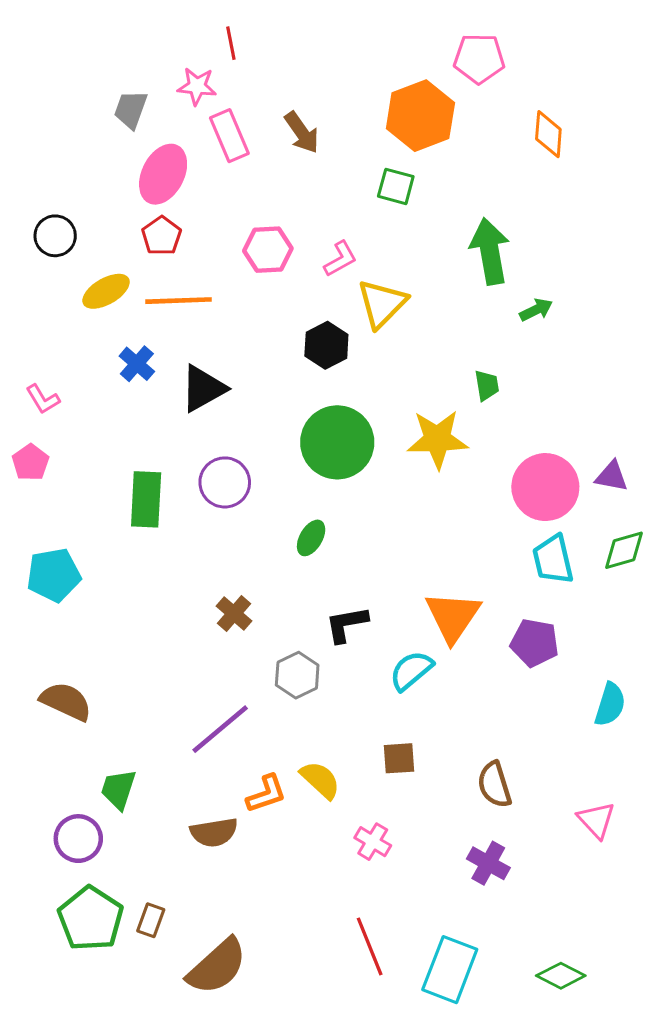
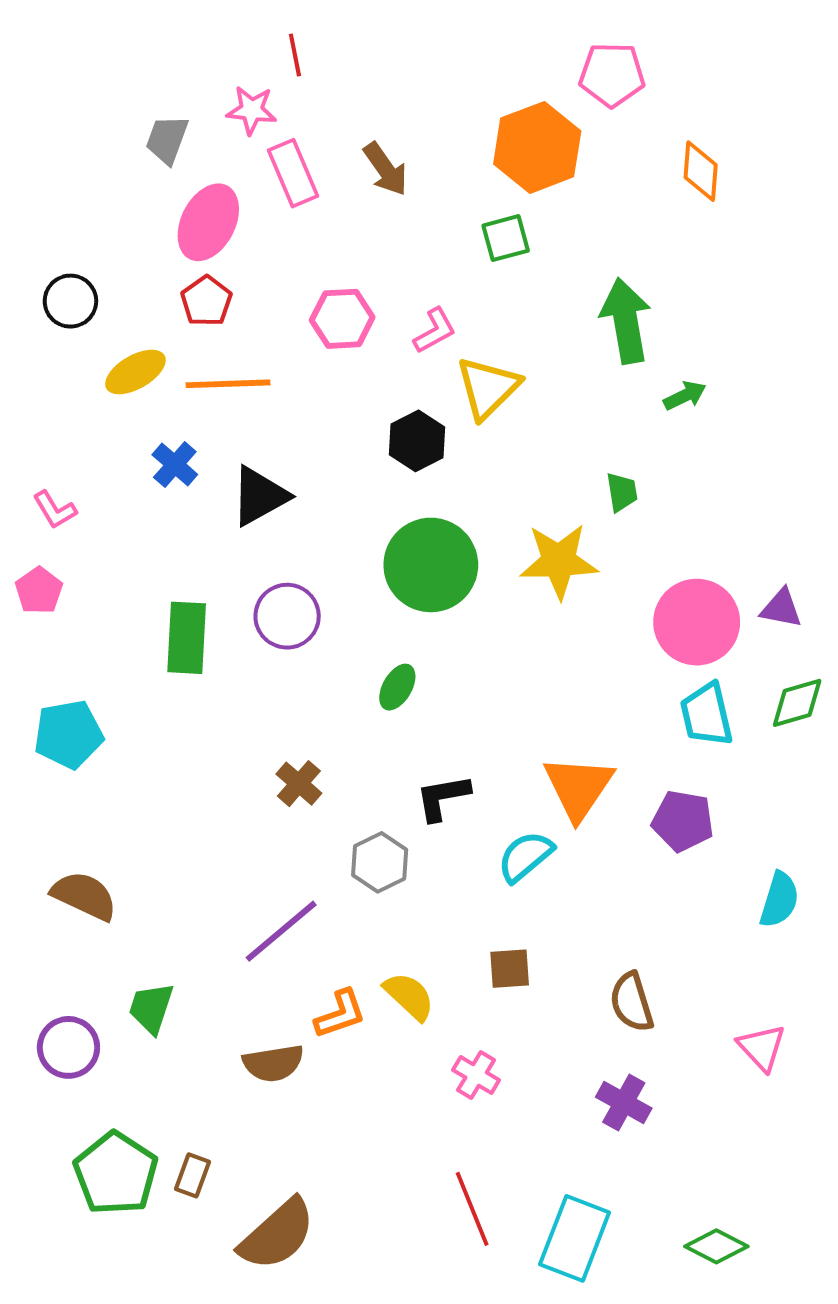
green square: (396, 186) -> (506, 238), turned -30
purple circle: (78, 839) -> (68, 1047), moved

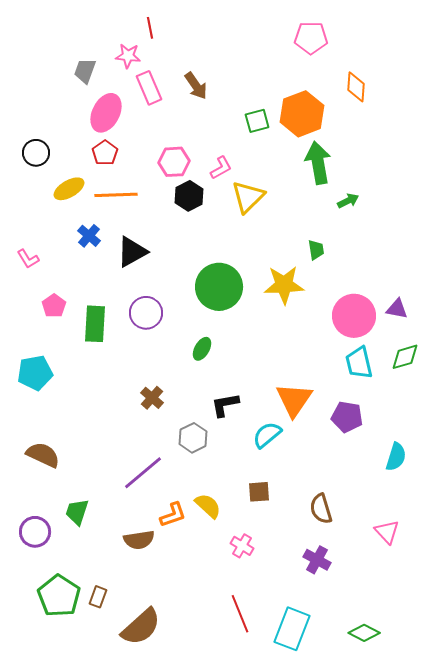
orange hexagon: (537, 147) -> (302, 114), moved
black hexagon: (417, 441) -> (189, 196), moved
pink pentagon: (39, 591) -> (54, 306), moved

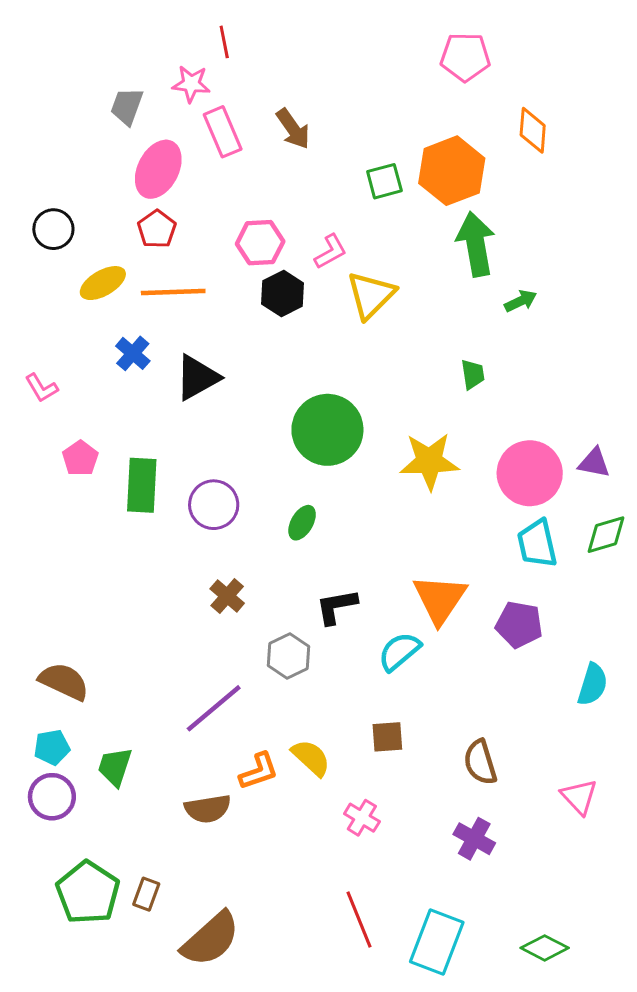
yellow star: (284, 285) -> (429, 461), moved
purple circle: (146, 313) -> (214, 505), moved
cyan pentagon: (35, 373) -> (52, 747), moved, size x0.7

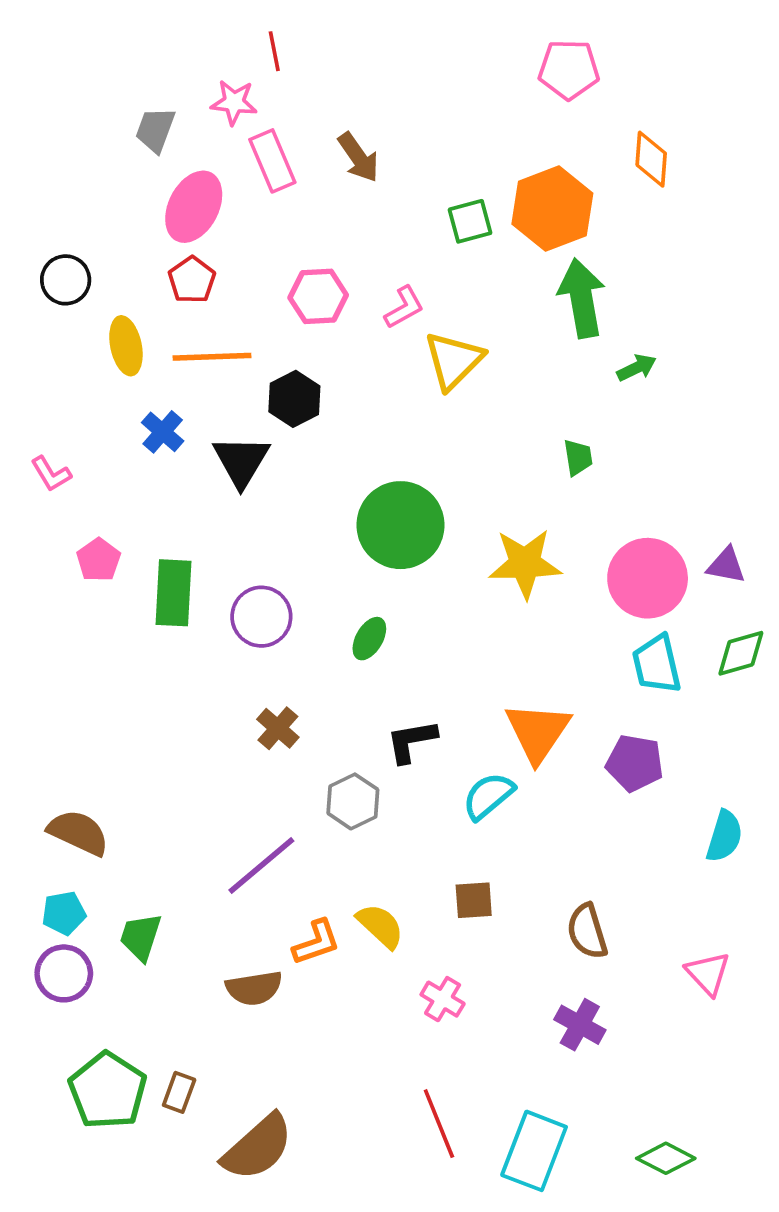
yellow ellipse: (103, 283) -> (126, 346), turned -72
black hexagon: (283, 294) -> (294, 399), moved
black triangle: (197, 377) -> (241, 461), turned -30

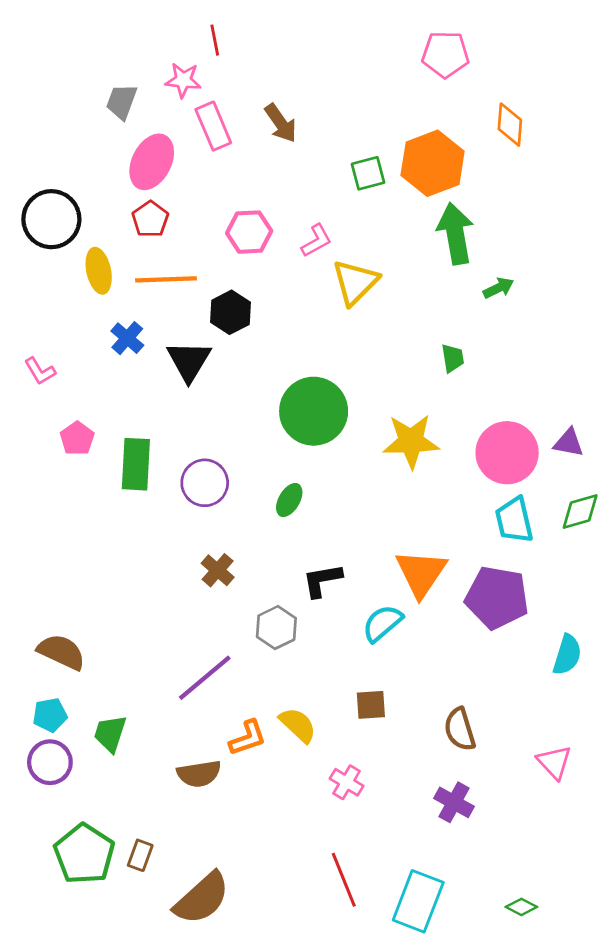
black circle: (66, 280) -> (51, 219), size x1.5
purple pentagon: (635, 763) -> (497, 597), size x1.4
green diamond: (666, 1158) -> (521, 907), size x0.7

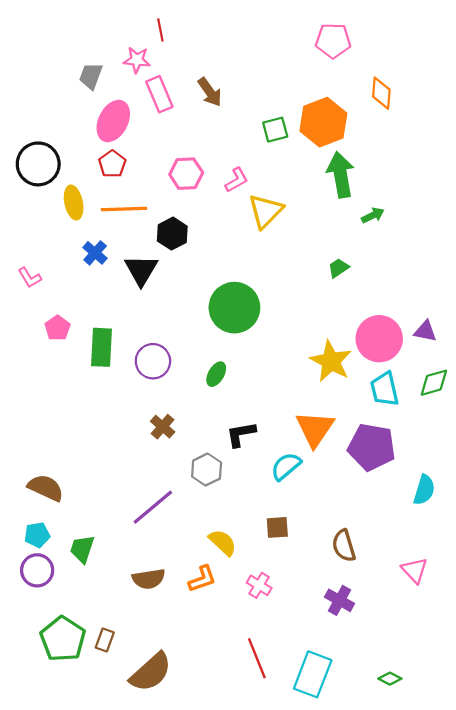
green trapezoid: (453, 358) -> (338, 268), turned -115
yellow star: (411, 441) -> (331, 361), moved, turned 30
orange L-shape: (248, 738) -> (202, 579), moved

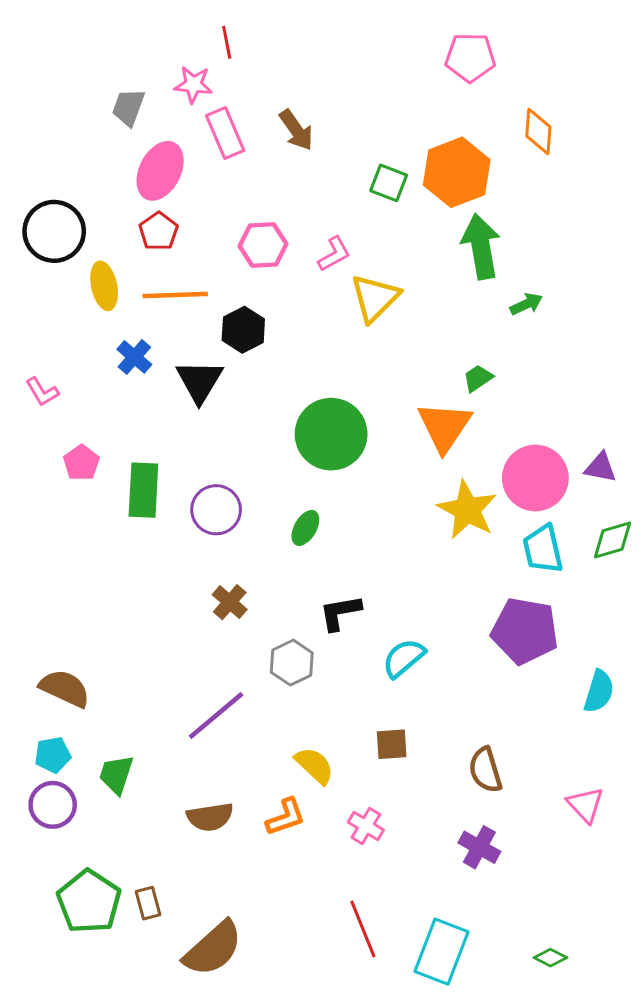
green square: (275, 130) -> (389, 183), turned 36
orange triangle: (315, 429) -> (445, 427), moved
brown rectangle: (105, 640) -> (148, 903), turned -35

